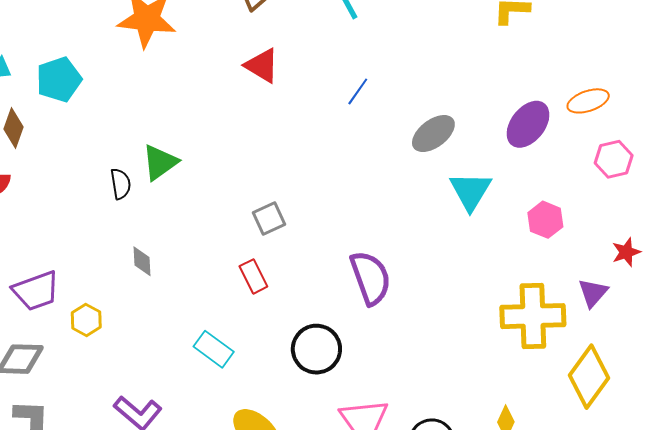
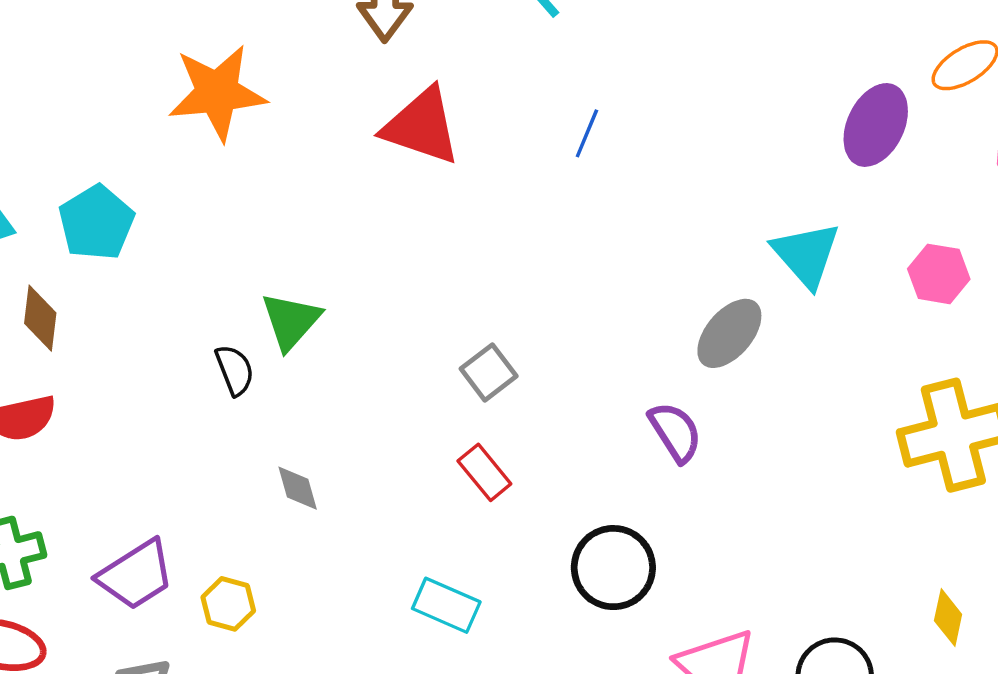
red triangle: (262, 66) -> (422, 126), size x1.4
gray ellipse: (433, 134) -> (729, 333), moved
purple semicircle: (370, 278) -> (675, 432), size x0.7

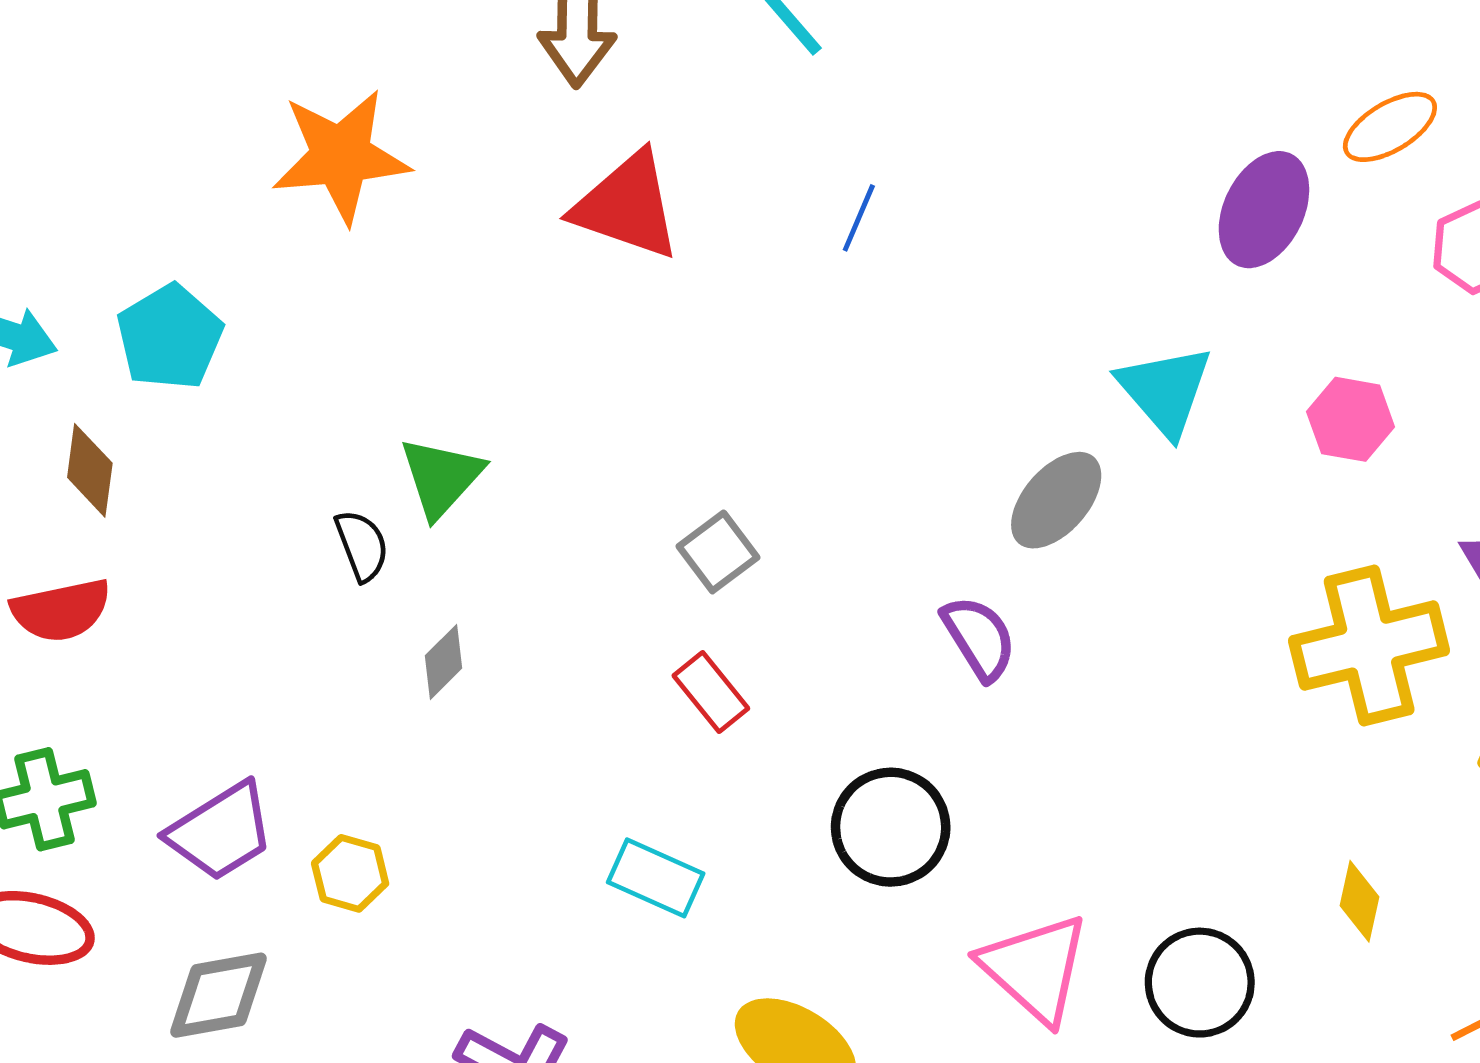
gray diamond: (298, 488) -> (444, 662), moved, turned 60

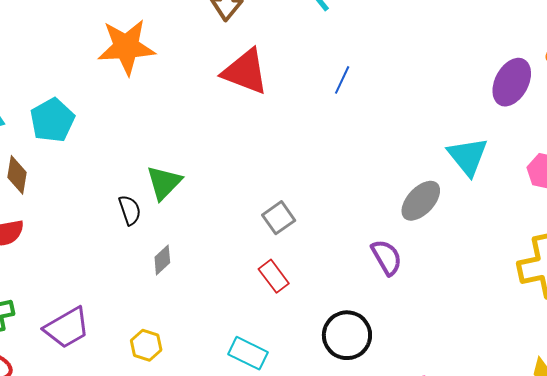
yellow hexagon: (350, 873) -> (146, 345), moved

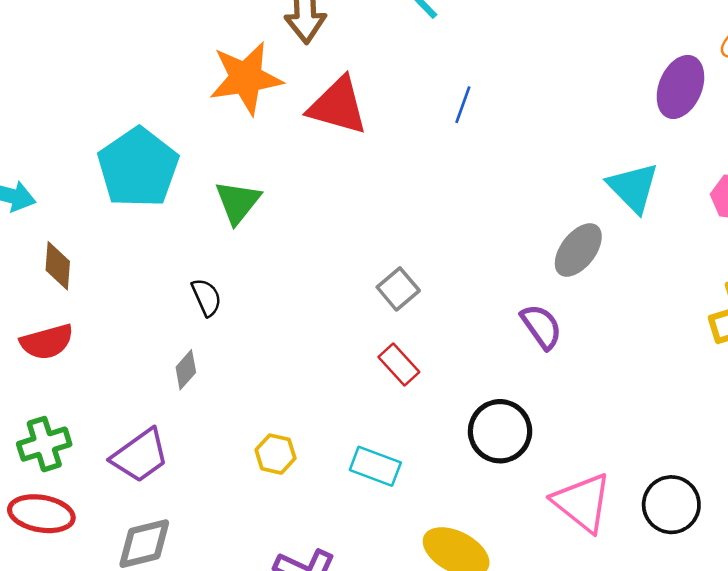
orange star: (126, 47) -> (246, 78), moved
cyan pentagon: (52, 120) -> (138, 168), moved, size x1.4
green triangle: (164, 183) -> (238, 202), moved
gray diamond: (162, 260) -> (186, 370), moved
yellow hexagon: (146, 345) -> (275, 454), moved

